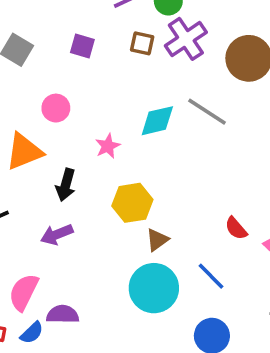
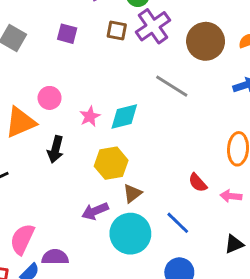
pink circle: (56, 108) -> (50, 98), moved
cyan diamond: (157, 121) -> (124, 116), moved
purple arrow: (57, 234) -> (95, 211), moved

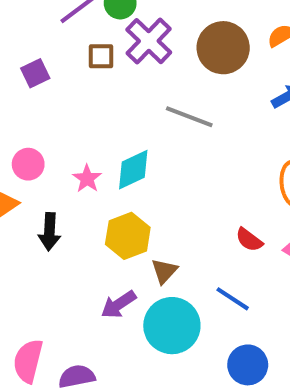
purple square: (67, 34) -> (35, 73), turned -30

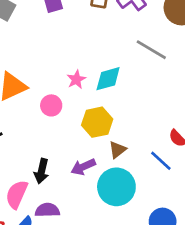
pink circle: (28, 164) -> (51, 105), moved
black arrow: (49, 232) -> (42, 171), moved
blue line: (233, 299) -> (161, 161), moved

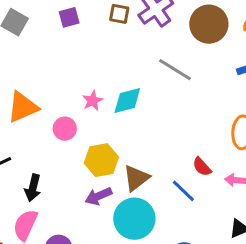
yellow hexagon: (97, 122) -> (101, 160), moved
brown triangle: (117, 150) -> (136, 178), size x1.4
black arrow: (42, 171) -> (33, 188), moved

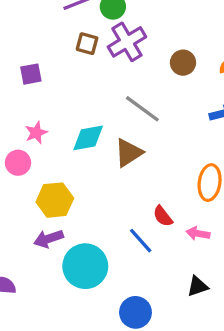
purple square: (69, 17) -> (31, 74), moved
brown circle: (209, 24) -> (183, 63), size x0.6
pink star: (93, 101) -> (36, 133), moved
brown triangle: (136, 178) -> (129, 153), moved

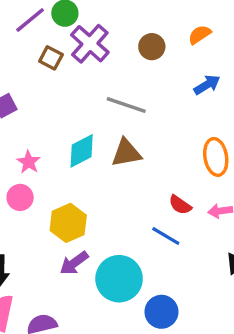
brown square: (87, 44) -> (51, 58), turned 30
brown triangle: (129, 153) -> (126, 153), turned 40
blue circle: (135, 312) -> (161, 312), moved

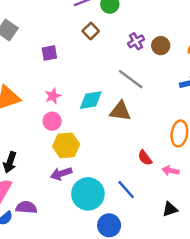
purple cross: (90, 44) -> (136, 41), moved, size x0.6
pink circle: (20, 197) -> (52, 121), moved
blue line: (166, 236) -> (126, 190), moved

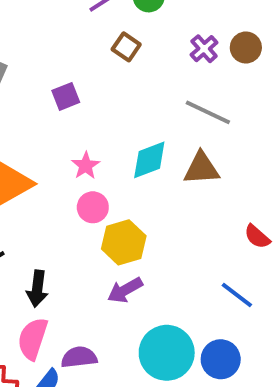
cyan circle: (88, 194) -> (167, 353), moved

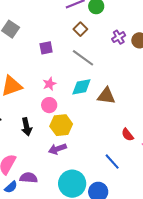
gray line: (208, 112) -> (83, 58), moved
black arrow: (37, 289) -> (26, 127), moved, turned -30

